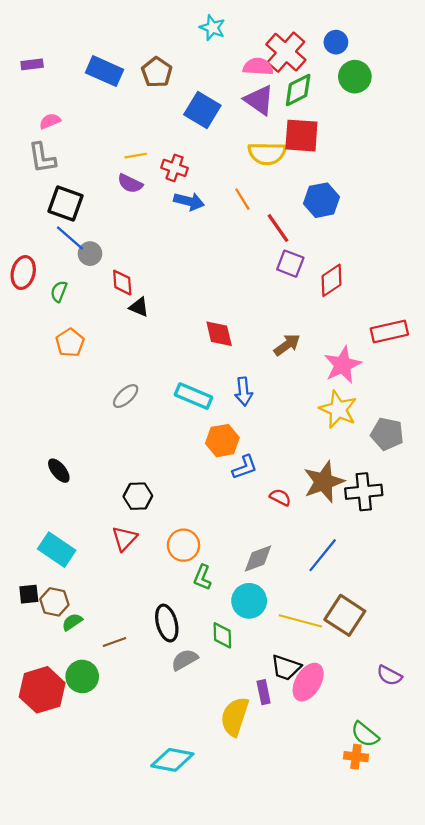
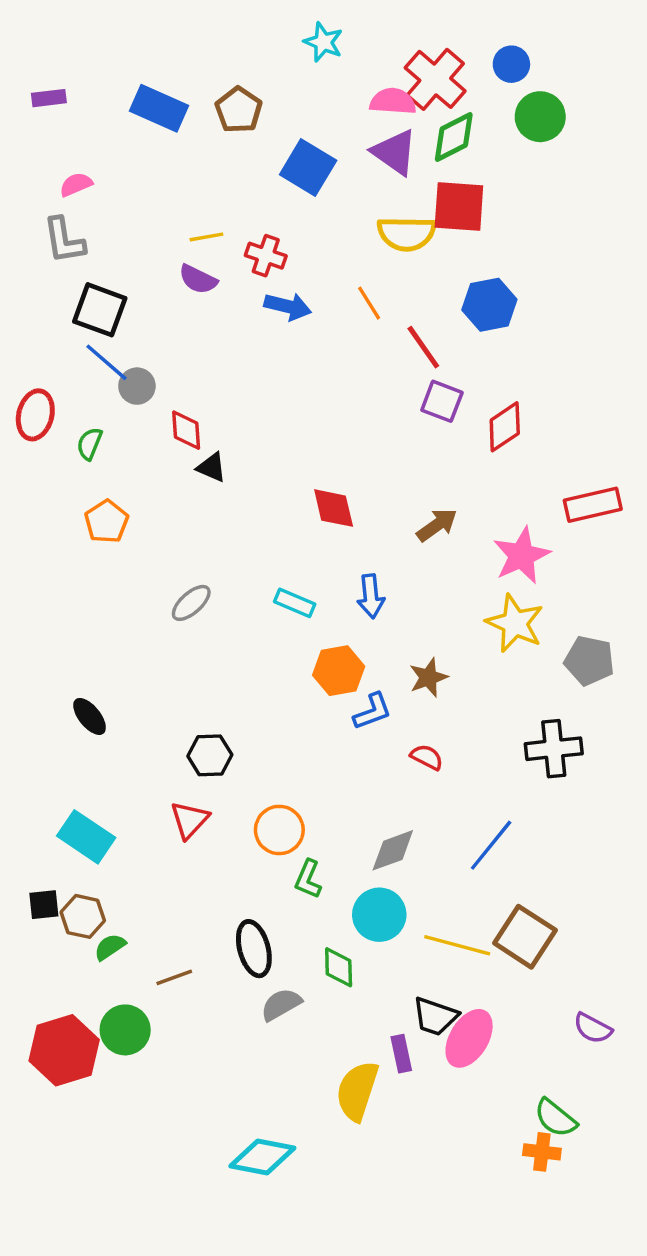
cyan rectangle: (193, 396) -> (295, 603), size x0.7
brown star: (324, 482) -> (428, 677), moved, size x0.6

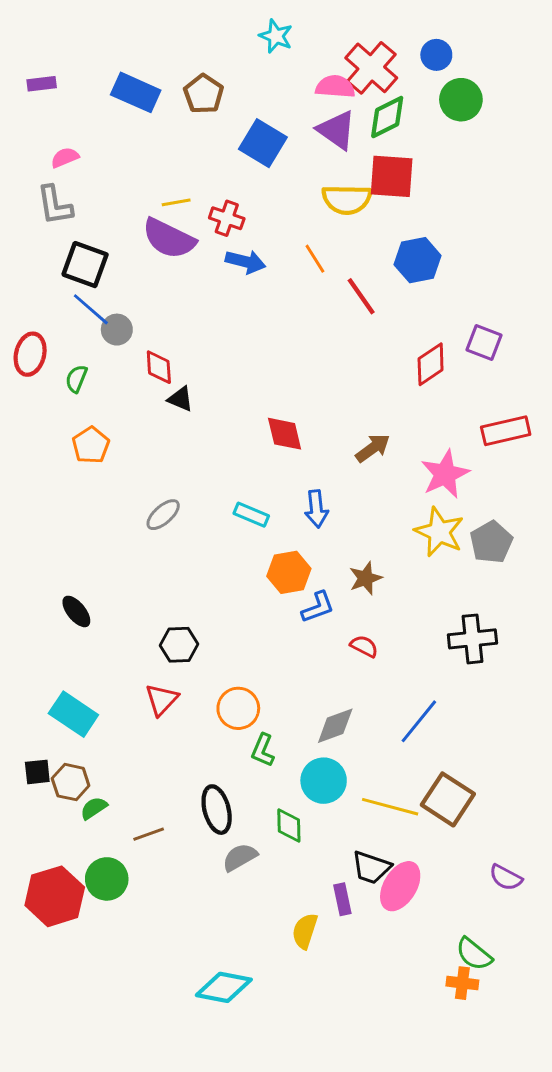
purple semicircle: (198, 279) -> (169, 238), size x1.6
purple square: (442, 401) -> (484, 343), moved
gray pentagon: (589, 661) -> (491, 542), moved, turned 30
yellow semicircle: (357, 1091) -> (305, 931), size x0.7

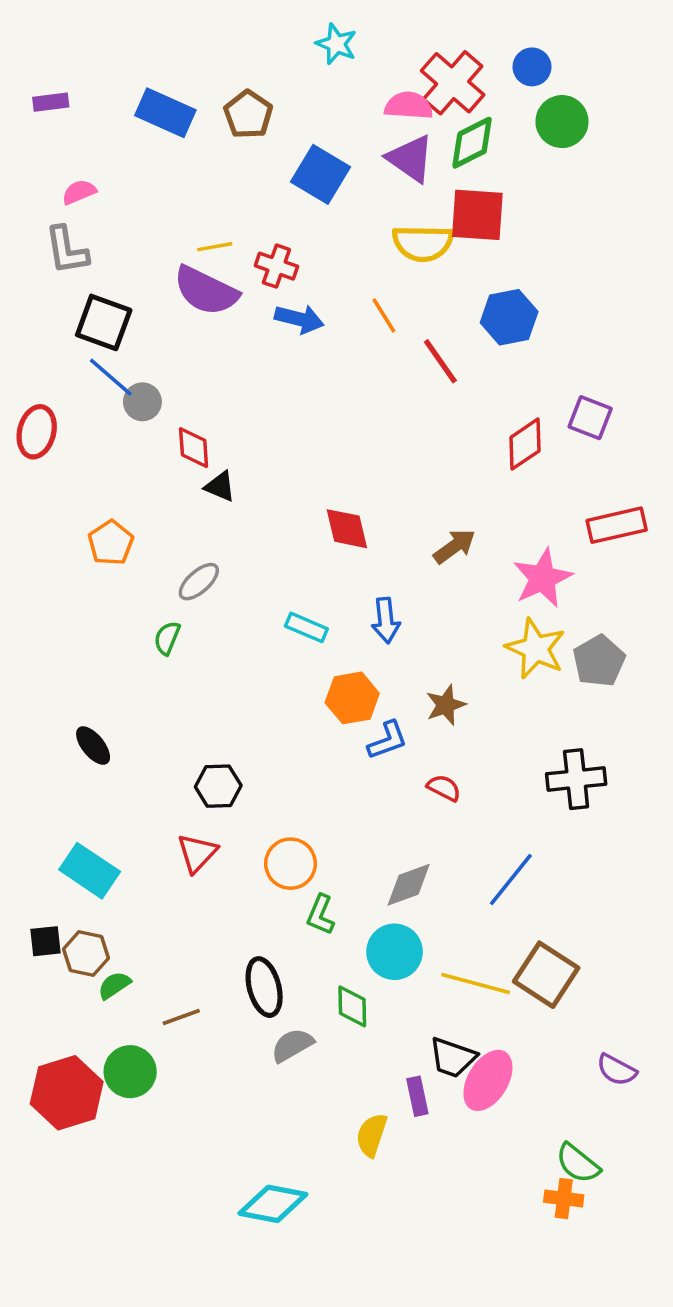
green semicircle: (76, 379) -> (167, 638), moved
gray ellipse: (163, 515) -> (199, 582), moved

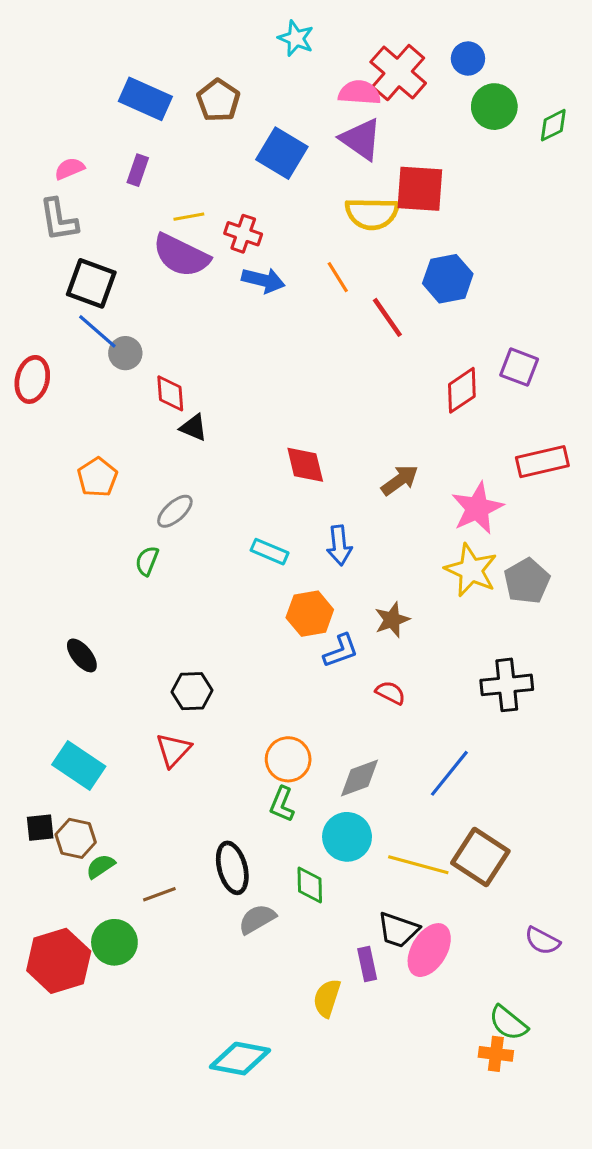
purple rectangle: (51, 102) -> (138, 170), moved, turned -64
green diamond: (472, 143) -> (553, 125), moved, size x0.7
orange circle: (291, 864) -> (288, 759), moved

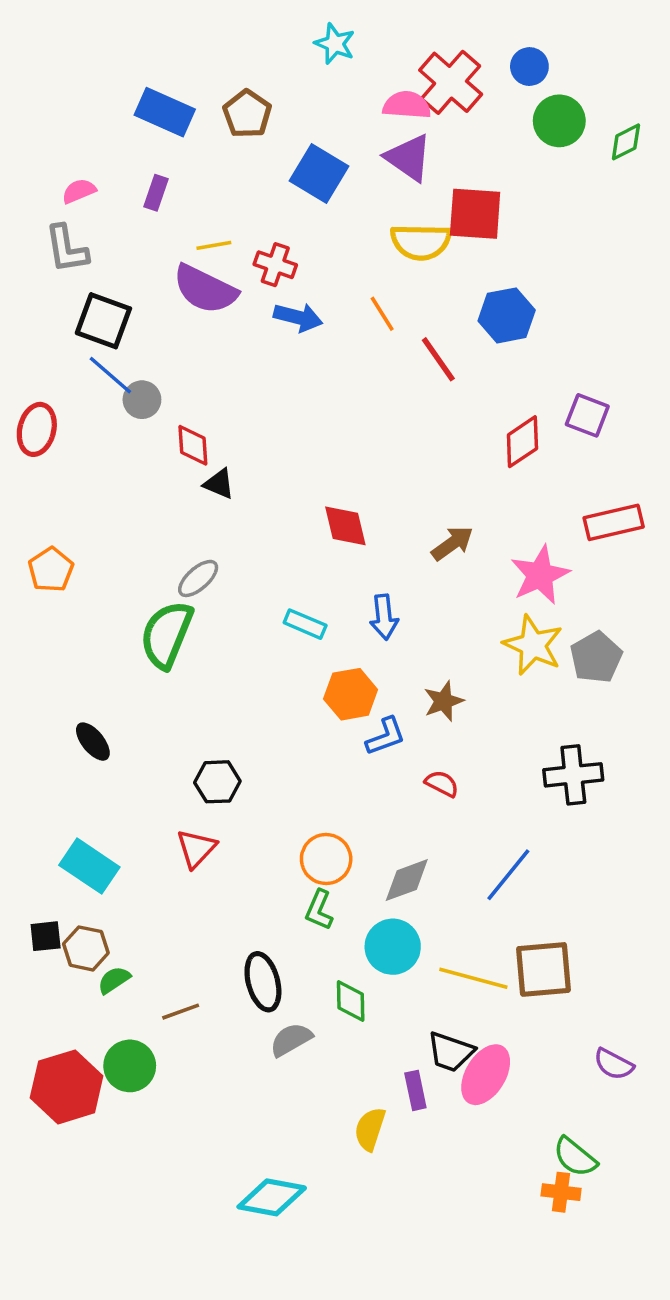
orange pentagon: (97, 477) -> (51, 570), moved
green semicircle: (147, 561) -> (167, 635), size x2.0
brown square: (480, 857) -> (543, 969), turned -38

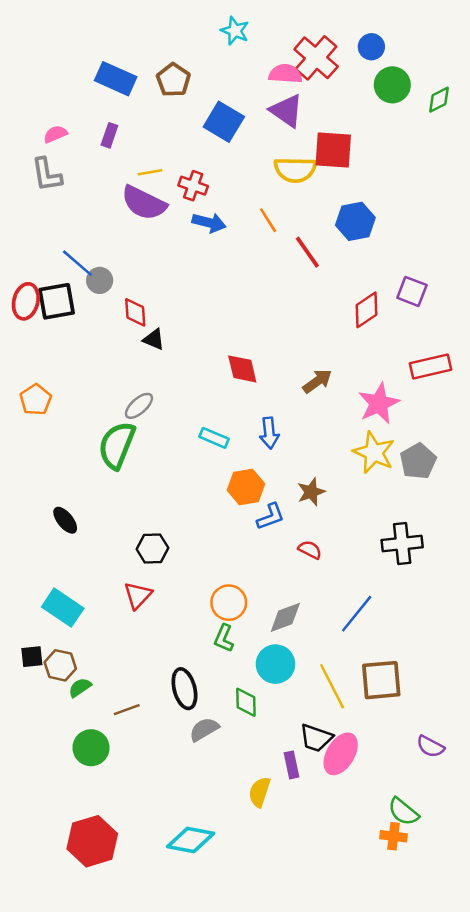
black square: (103, 321) -> (57, 301), moved, turned -30
yellow line: (473, 978) -> (332, 686), turned 48
red hexagon: (67, 1087) -> (92, 841), moved

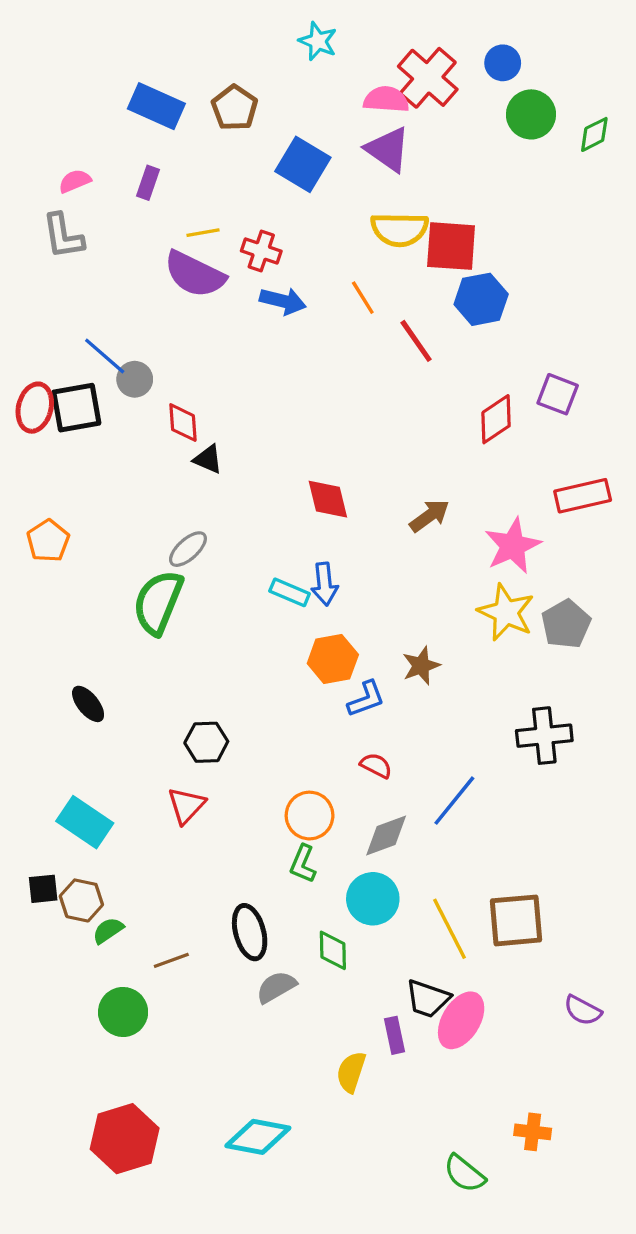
red square: (333, 150) -> (451, 246), moved
blue arrow: (269, 433) -> (325, 584), moved
red semicircle: (310, 550) -> (376, 766), moved
blue line: (357, 614) -> (454, 801), moved
green semicircle: (403, 812) -> (464, 1174), moved

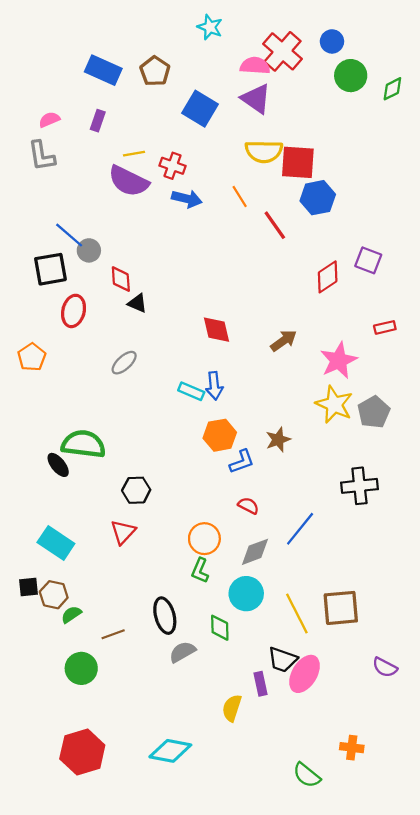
red ellipse: (35, 408) -> (74, 311), moved
red rectangle: (583, 496) -> (385, 327), size x0.6
green semicircle: (158, 602) -> (83, 444), moved, turned 75

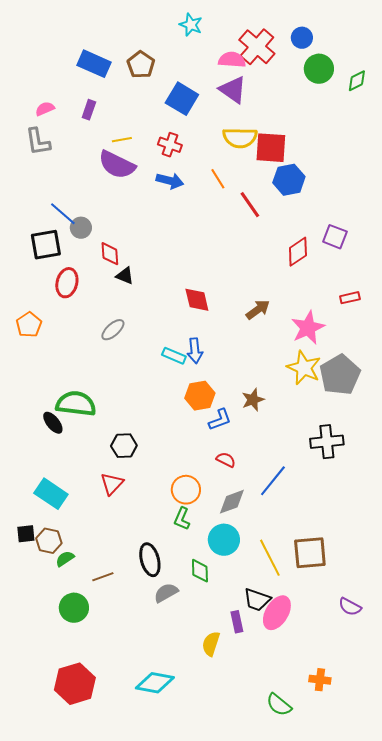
red cross: (173, 166) -> (170, 145), moved
gray pentagon: (374, 412) -> (340, 375), size x1.4

